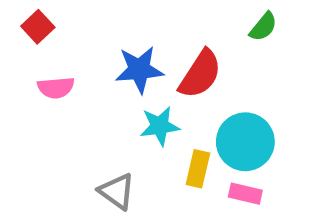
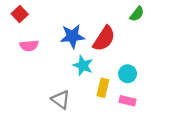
cyan star: (160, 126) -> (83, 66), turned 30
cyan circle: (245, 142) -> (128, 74), size x0.6

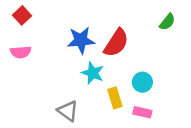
green semicircle: (137, 14) -> (167, 22), moved
pink semicircle: (29, 46) -> (21, 52), moved
yellow rectangle: (103, 88) -> (115, 98), turned -30

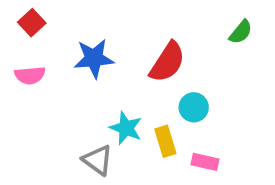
blue star: (81, 40) -> (94, 58), moved
cyan star: (93, 73) -> (126, 128), moved
cyan circle: (142, 82) -> (194, 107), moved

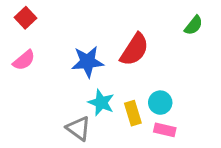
blue star: (94, 58) -> (88, 62), moved
pink semicircle: (30, 75) -> (24, 60), turned -35
cyan circle: (194, 107) -> (160, 103), moved

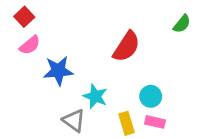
pink semicircle: (24, 60) -> (30, 45), moved
blue star: (88, 62) -> (58, 71), moved
yellow rectangle: (133, 113) -> (127, 123), moved

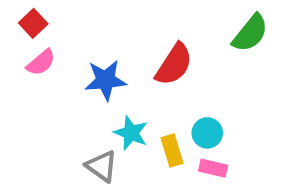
green semicircle: (182, 24) -> (250, 33), size x1.5
blue star: (58, 71) -> (106, 80), moved
yellow rectangle: (127, 123) -> (172, 151), moved

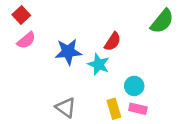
red semicircle: (174, 64) -> (113, 42), size x0.7
cyan star: (131, 133) -> (99, 64), moved
yellow rectangle: (172, 151) -> (114, 109), moved

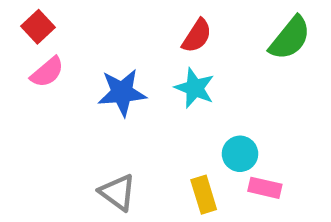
red semicircle: (113, 42) -> (197, 36), moved
cyan star: (99, 64) -> (195, 88), moved
pink rectangle: (138, 109) -> (265, 188), moved

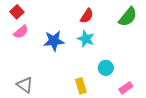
pink rectangle: (265, 188) -> (126, 88), moved, turned -48
gray triangle: (118, 192) -> (25, 85), moved
yellow rectangle: (204, 195) -> (81, 86), moved

